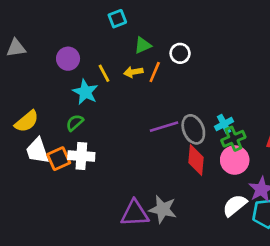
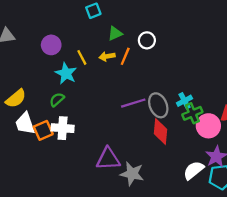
pink circle: (235, 160) -> (208, 126), moved
purple triangle: (135, 213) -> (108, 159), moved

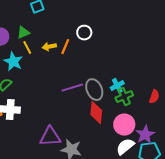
green triangle: (115, 34) -> (23, 33), moved
pink circle: (208, 126) -> (124, 125), moved

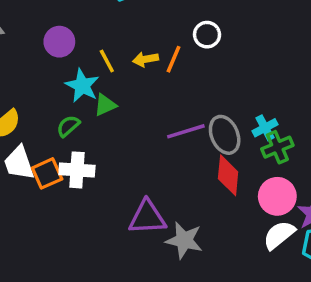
green triangle: (23, 33) -> (105, 105), moved

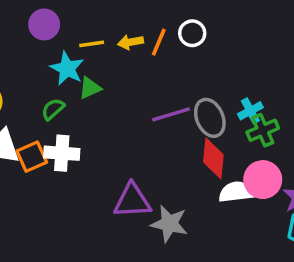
white circle: (207, 35) -> (192, 33), moved
yellow line: (107, 61) -> (92, 44), turned -70
white semicircle: (279, 235) -> (236, 192), moved, turned 32

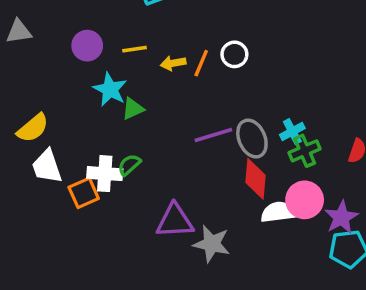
yellow line: (92, 44) -> (135, 49), moved
green semicircle: (53, 109) -> (129, 165), moved
orange square: (32, 157) -> (84, 193), moved

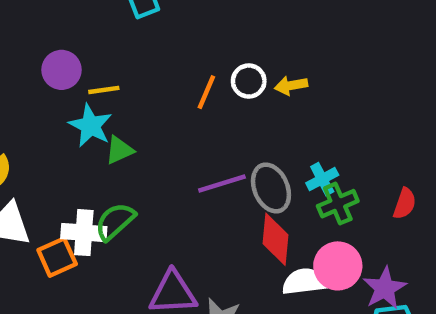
yellow line: (135, 49) -> (104, 90), moved
yellow arrow: (173, 63) -> (291, 85), moved
green semicircle: (129, 165) -> (115, 221), size x1.4

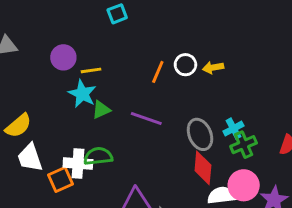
purple line: (222, 184) -> (146, 118), moved, turned 36
green semicircle: (115, 221) -> (98, 156), turned 36

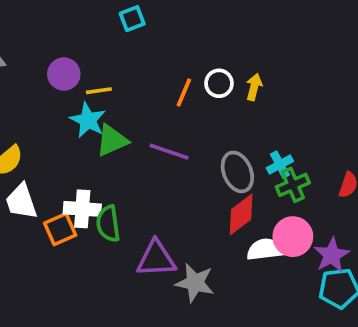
yellow arrow: (213, 68) -> (254, 87), turned 114
green triangle: (101, 110) -> (112, 141), size x1.4
green semicircle: (98, 156) -> (108, 224), moved, turned -92
red diamond: (203, 168) -> (241, 214), turned 48

